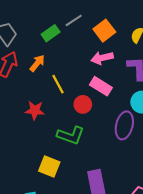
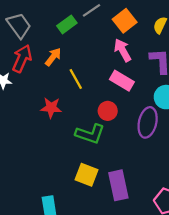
pink arrow: (102, 58) -> (123, 50), turned 75
red circle: (83, 104) -> (108, 111), moved
yellow square: (49, 167) -> (87, 175), moved

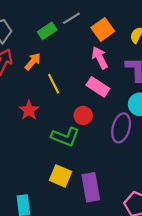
red star: (51, 108) -> (29, 110), turned 30

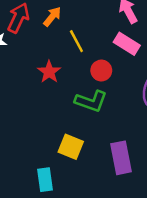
red circle: (83, 115) -> (101, 71), moved
yellow square: (60, 176) -> (71, 147), moved

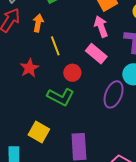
orange arrow: (52, 17) -> (38, 23), turned -36

